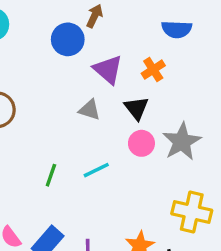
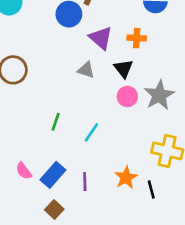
orange cross: (153, 70) -> (137, 38), turned 36
cyan line: (96, 170) -> (91, 132), moved, turned -30

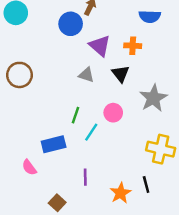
pink circle: (127, 96) -> (113, 113), moved
green line: (56, 122) -> (75, 115), moved
blue rectangle: (53, 175) -> (54, 144), moved, turned 35
orange star: (126, 178) -> (121, 193), moved

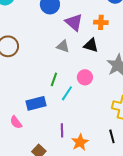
black triangle: (121, 74) -> (91, 45), turned -35
orange star: (121, 193) -> (80, 142), moved

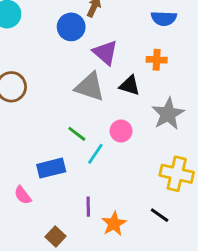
orange cross: (101, 22) -> (157, 60), moved
gray triangle: (63, 46) -> (90, 87), size x1.6
green line: (54, 79) -> (77, 134), turned -72
black line: (112, 136) -> (160, 215), turned -40

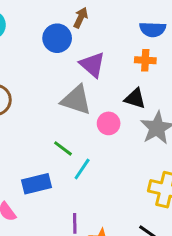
orange cross: (157, 60) -> (145, 60), moved
black triangle: (130, 85) -> (135, 98), moved
pink circle: (121, 131) -> (109, 123), moved

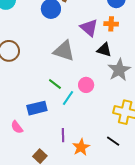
purple triangle: (92, 65) -> (89, 28), moved
pink circle: (109, 123) -> (86, 85), moved

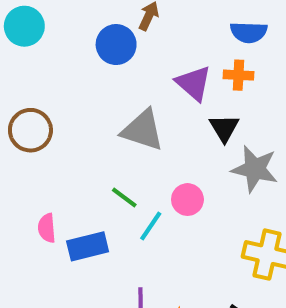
black triangle: (104, 50) -> (224, 128), turned 42
gray star: (119, 70) -> (255, 169), turned -30
pink semicircle: (17, 127) -> (47, 228), moved, turned 32

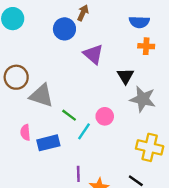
orange cross: (238, 75) -> (146, 46), moved
purple triangle: (194, 83) -> (93, 54), moved
gray triangle: (143, 130) -> (41, 96), moved

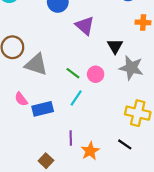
orange cross: (146, 46) -> (143, 22), moved
green line: (69, 115) -> (73, 73), moved
pink circle: (105, 116) -> (96, 74), moved
pink semicircle: (25, 132) -> (21, 99), turned -32

